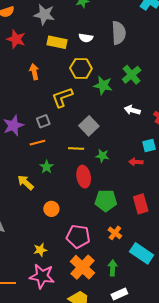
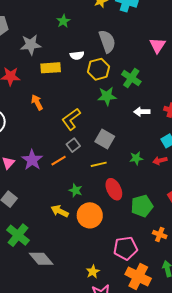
yellow hexagon: (81, 68) -> (98, 69), moved
gray square: (43, 121) -> (73, 145), moved
orange line: (37, 143) -> (59, 161), moved
green star: (102, 156) -> (136, 158), moved
orange circle: (51, 209) -> (90, 215), moved, size x1.6

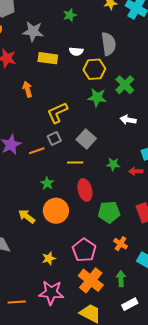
yellow arrow: (60, 211) -> (27, 216), moved
pink pentagon: (125, 248) -> (84, 250), turned 30
yellow star: (93, 272) -> (49, 258), moved

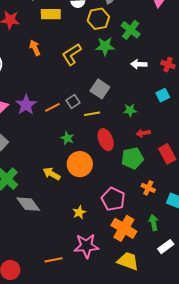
yellow L-shape: (57, 113) -> (72, 54), moved
gray square: (54, 139) -> (73, 101), moved
red arrow: (136, 171) -> (143, 133), moved

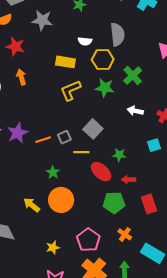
yellow rectangle: (51, 14) -> (65, 62), moved
orange arrow: (35, 48) -> (21, 77), moved
red ellipse: (106, 140) -> (101, 172), moved, turned -35

